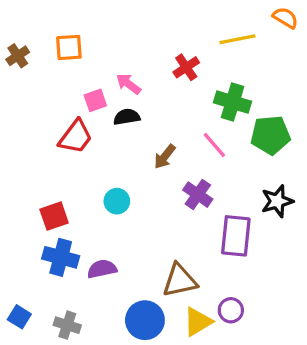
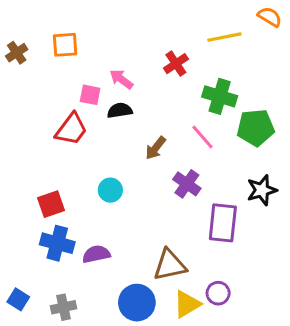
pink square: (95, 100) -> (90, 95), turned 30
gray cross: (67, 325) -> (63, 307), turned -30

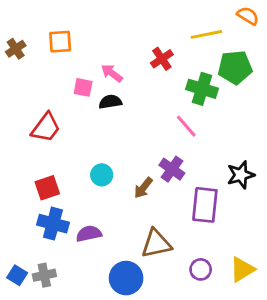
green pentagon: (256, 128) -> (235, 67), moved
red trapezoid: (71, 129) -> (46, 128), moved
brown arrow: (156, 148) -> (143, 188), moved
yellow triangle: (187, 304) -> (242, 269), moved
gray cross: (63, 307) -> (44, 275), moved

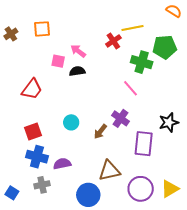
yellow line: (206, 34) -> (133, 28), moved
purple circle: (201, 269) -> (141, 189), size x1.6
gray cross: (44, 275) -> (42, 185), moved

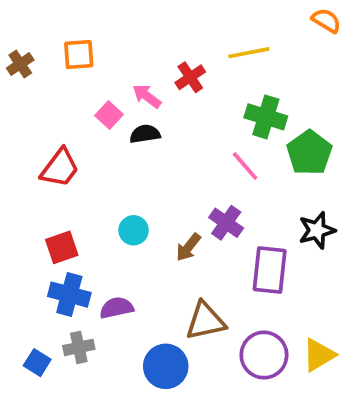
red cross: (113, 41) -> (190, 77), moved
green pentagon: (165, 47) -> (309, 153), moved, turned -30
pink square: (58, 61) -> (109, 115), turned 32
blue square: (12, 193) -> (37, 363), moved

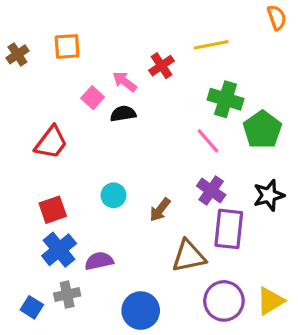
orange semicircle: (326, 21) -> (277, 18), turned 40
purple cross: (226, 223) -> (211, 190), moved
blue cross: (69, 295) -> (59, 250), turned 36
brown triangle: (205, 321) -> (189, 256), moved

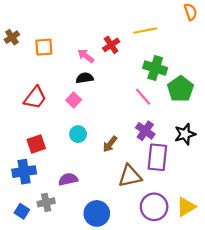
orange square: (67, 46) -> (44, 47), moved
pink square: (93, 98) -> (74, 100), moved
blue cross: (59, 250) -> (24, 172), moved, turned 30

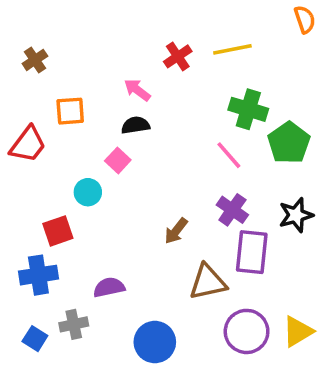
brown cross: (12, 37) -> (35, 60), moved
red cross: (111, 45) -> (178, 56), moved
orange square: (44, 47) -> (70, 111), moved
red trapezoid: (35, 98) -> (28, 145), moved
cyan circle: (78, 134) -> (88, 192), moved

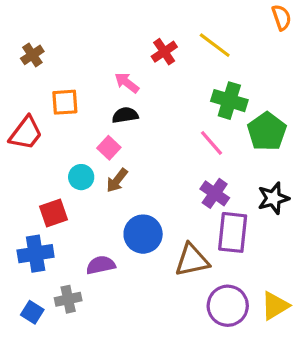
yellow line: (232, 49) -> (215, 45), turned 48
brown arrow: (176, 231) -> (117, 180), moved
blue circle: (155, 342) -> (143, 234), moved

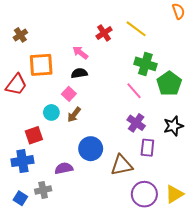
orange square: (65, 102) -> (41, 65), size x1.4
purple rectangle: (233, 232) -> (147, 148), size x0.7

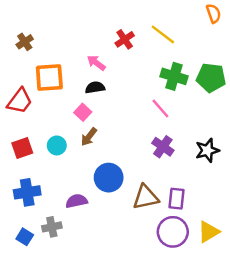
green pentagon: (169, 84) -> (211, 78), moved, turned -30
cyan circle: (51, 112) -> (57, 145), moved
red square: (34, 135) -> (22, 148), moved
purple rectangle: (147, 148) -> (176, 199), moved

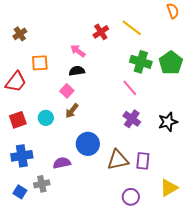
orange square: (49, 78) -> (40, 63), size x0.7
green pentagon: (211, 78) -> (171, 63), turned 30
purple circle: (173, 232) -> (131, 197), moved, size x0.7

